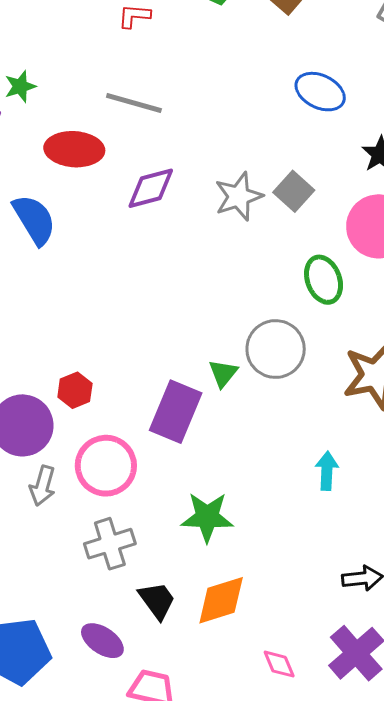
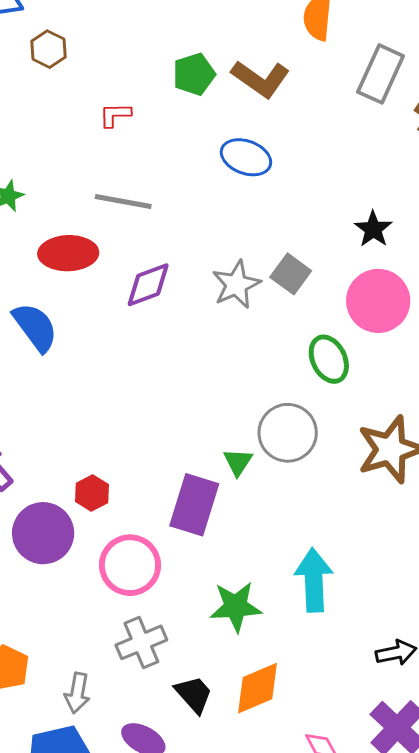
blue ellipse: (320, 92) -> (246, 157), moved
cyan arrow: (327, 471) -> (314, 580), moved, size x1.6
gray arrow: (43, 486) -> (77, 693), moved

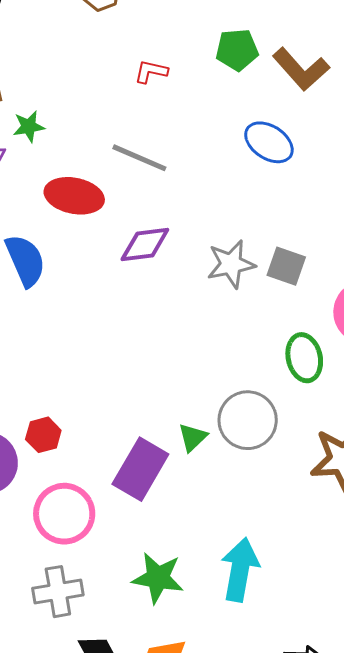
gray square: (291, 274) -> (286, 266), turned -30

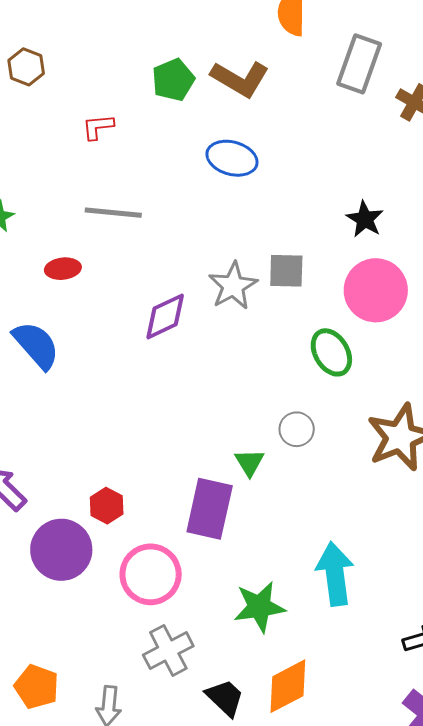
red ellipse: (74, 196) -> (63, 269), size x0.6
purple diamond: (145, 244) -> (165, 316), moved
gray circle: (248, 420) -> (297, 429), size x0.6

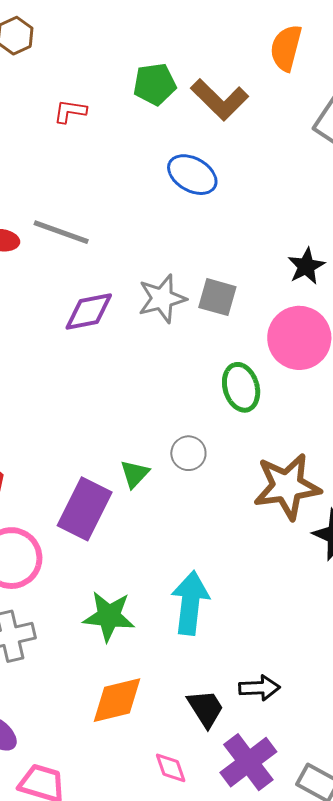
gray line: (113, 213) -> (61, 232), moved
black trapezoid: (225, 698) -> (206, 708), moved

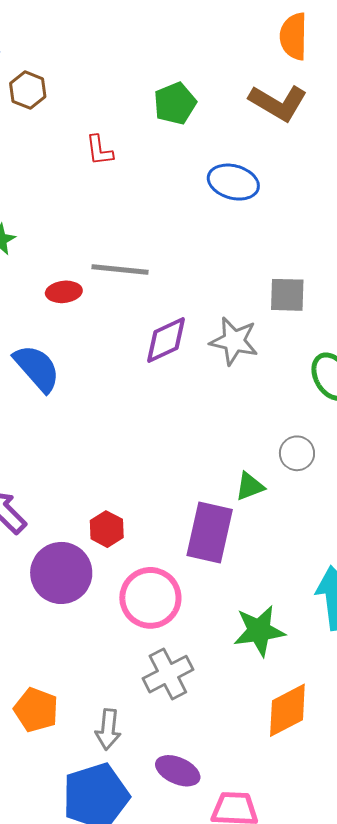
brown L-shape: (220, 100) -> (278, 103), moved
red L-shape: (70, 111) -> (99, 150), turned -92
gray star: (162, 299) -> (234, 341), moved, turned -30
green triangle: (135, 474) -> (250, 486), turned 40

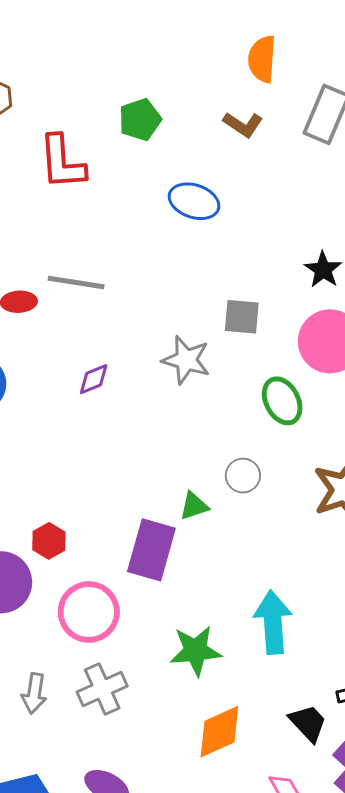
brown L-shape: (278, 103) -> (243, 124), size x0.7
red L-shape: (99, 150) -> (62, 162), size x1.8
purple diamond: (166, 340) -> (94, 379), moved, size x0.7
gray arrow: (108, 729) -> (34, 693), moved

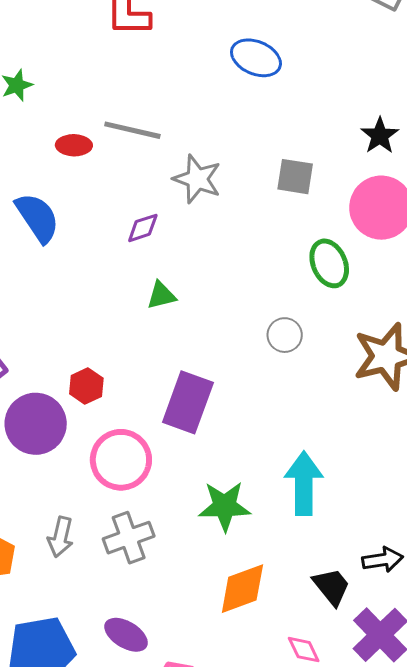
gray star: (186, 360) -> (197, 179), moved
green triangle: (194, 506) -> (161, 295), moved

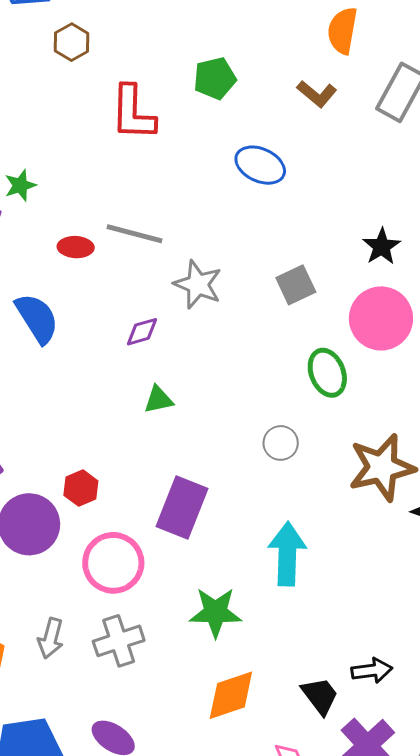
gray square: (295, 177) -> (296, 285), turned -36
cyan arrow: (304, 483) -> (287, 554), moved

